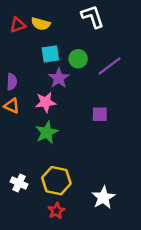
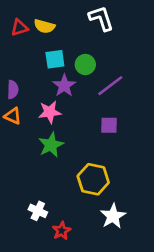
purple line: (109, 66) -> (110, 86), moved
yellow hexagon: (56, 181) -> (93, 179), moved
white cross: (19, 183) -> (38, 211), moved

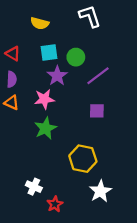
red triangle: (19, 28) -> (13, 54), moved, turned 49

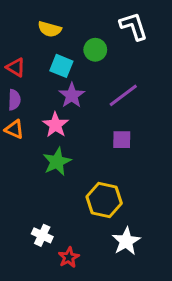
white L-shape: (90, 16) -> (134, 26), moved
cyan square: (49, 52) -> (61, 66), turned 30
green circle: (76, 57) -> (95, 50), moved
pink star: (44, 99) -> (55, 125), turned -30

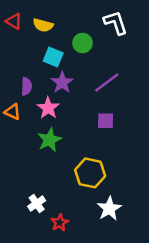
red triangle: (16, 67) -> (14, 21), moved
purple semicircle: (14, 100) -> (26, 86), moved
white cross: (42, 235) -> (37, 204), turned 30

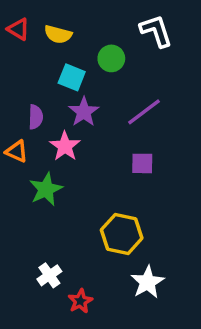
green star: (49, 140) -> (46, 189), moved

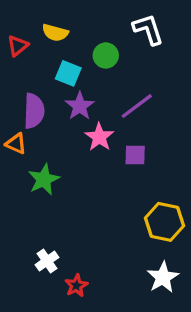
red triangle: (18, 29) -> (18, 46), moved, turned 50
purple semicircle: (36, 117) -> (34, 111), size x1.5
pink star: (65, 146) -> (99, 137), moved
yellow hexagon: (122, 234) -> (164, 222), moved
white star: (147, 282) -> (163, 277), moved

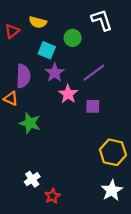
green star: (44, 179) -> (30, 123), turned -30

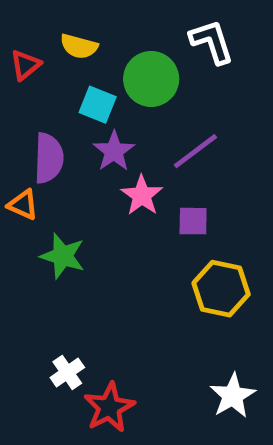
green circle: (73, 38) -> (151, 79), size x1.5
yellow hexagon: (113, 152) -> (221, 289), moved
red star: (52, 196) -> (109, 407), size x1.5

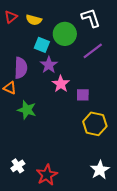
red triangle: (25, 65) -> (11, 17), moved
purple line: (195, 151) -> (93, 51), moved
white cross: (67, 372) -> (18, 166), moved

